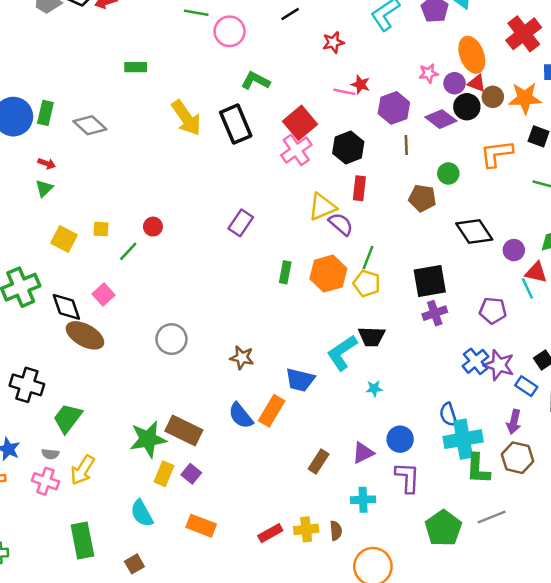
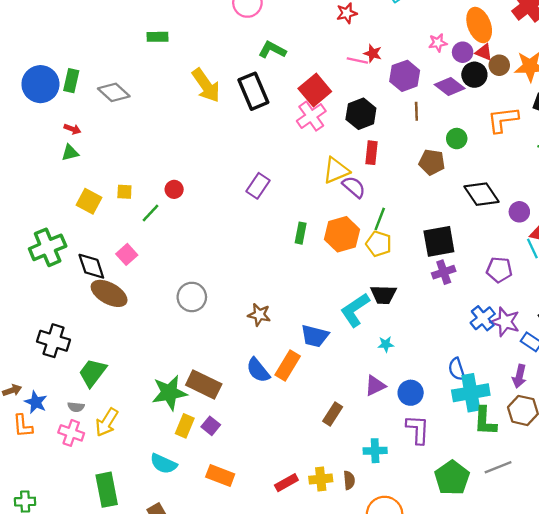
green triangle: (44, 188) -> (70, 153), turned 30
purple triangle: (363, 453) -> (375, 386), moved
cyan semicircle: (142, 513) -> (163, 464), turned -36

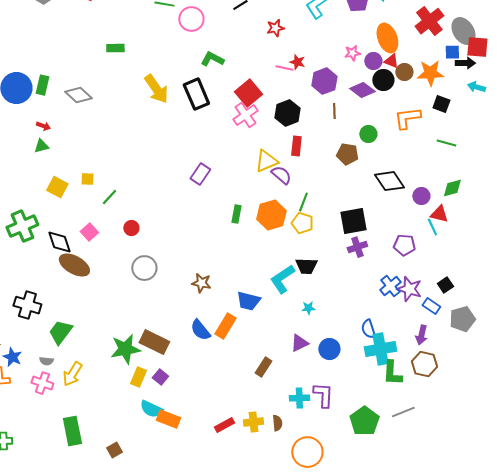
red circle: (174, 189) -> (131, 228), moved
purple L-shape: (418, 429) -> (323, 395), moved
cyan semicircle: (163, 464) -> (151, 409), moved

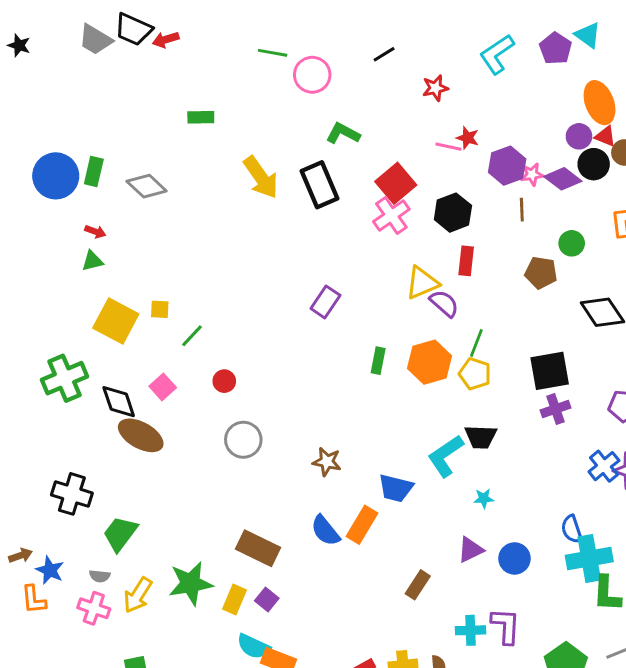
pink star: (352, 53) -> (532, 174), moved
yellow square: (57, 187) -> (116, 321), size x1.4
green star: (125, 349) -> (191, 583), moved

